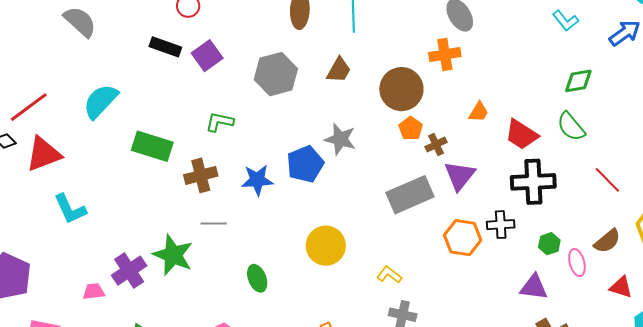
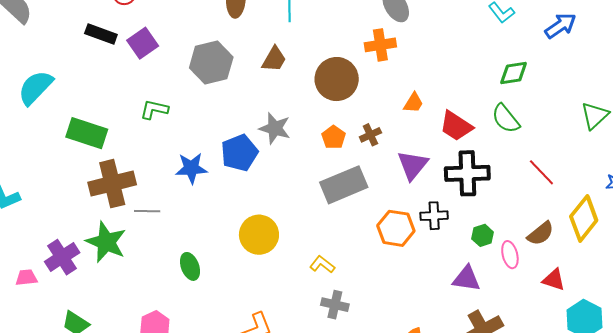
orange pentagon: (411, 128) -> (334, 137), moved
brown cross: (201, 175) -> (112, 184), moved, size x1.4
purple triangle: (460, 176) -> (413, 165), moved

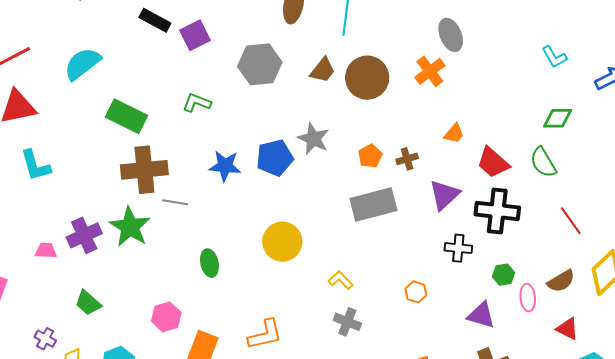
orange cross: (380, 45) -> (430, 71), turned -36
brown circle: (337, 79) -> (367, 78), moved
orange hexagon: (396, 228) -> (416, 292), moved, size x0.6

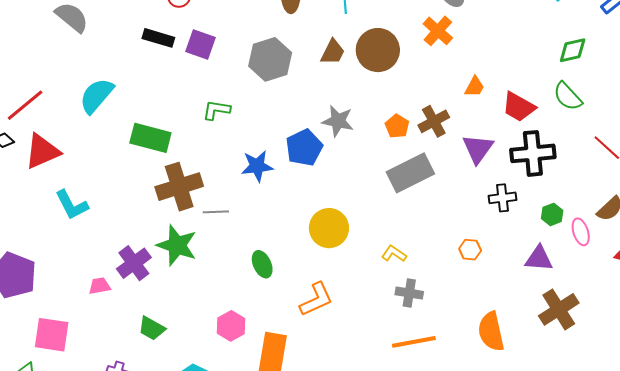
purple square: (195, 35) -> (201, 44), turned -32
brown cross: (407, 159) -> (434, 121), size x1.4
orange L-shape: (265, 335) -> (316, 299), moved

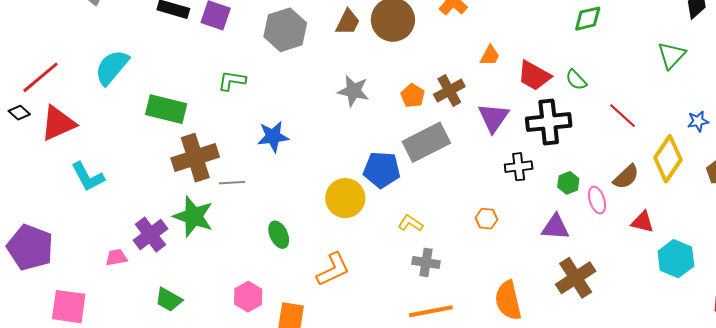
green semicircle: (568, 96) -> (576, 80), moved, size x0.7
blue pentagon: (304, 148) -> (382, 170), moved, turned 30

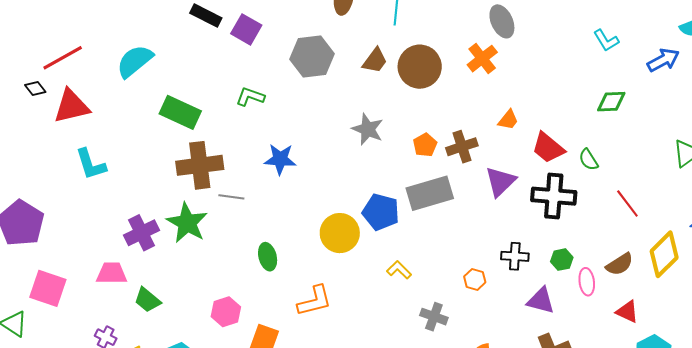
black cross: (519, 167) -> (515, 256), moved
pink trapezoid: (116, 258) -> (112, 273), moved, size x1.4
gray cross: (426, 262) -> (434, 317), moved

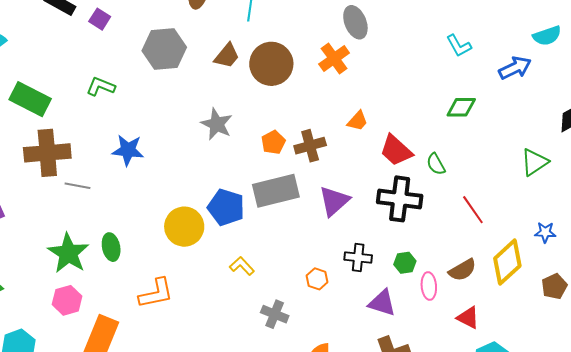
purple square: (246, 29) -> (100, 19), size x0.7
purple triangle: (500, 182) -> (334, 201), moved
green star: (187, 223) -> (68, 253), moved

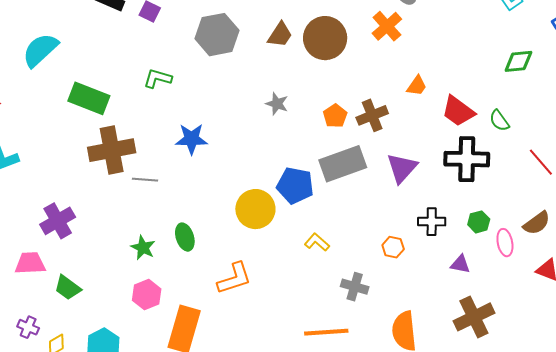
gray star: (217, 124) -> (277, 104), size x0.7
green star: (68, 253) -> (143, 248), size x0.6
purple triangle: (382, 303) -> (460, 264), size x0.7

